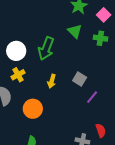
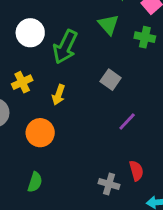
white circle: (16, 51) -> (30, 33), moved
gray square: (80, 79) -> (111, 80), moved
yellow arrow: (52, 81) -> (59, 95), moved

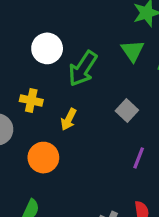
yellow cross: (22, 82) -> (31, 100), turned 30
purple line: (127, 121) -> (139, 158), turned -30

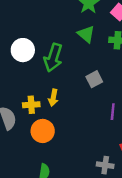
yellow cross: (31, 100) -> (31, 105), moved
gray square: (127, 110) -> (94, 79), turned 35

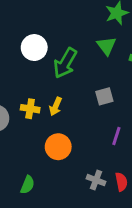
orange circle: (43, 131) -> (58, 147), moved
gray cross: (105, 165) -> (96, 180), moved

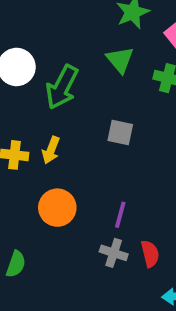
gray square: (104, 96) -> (120, 132), turned 30
purple line: (116, 136) -> (120, 215), moved

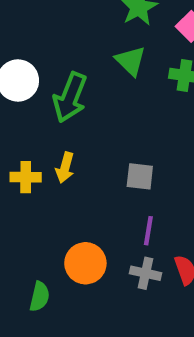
gray square: (120, 132) -> (140, 176), moved
orange circle: (57, 208) -> (85, 263), moved

